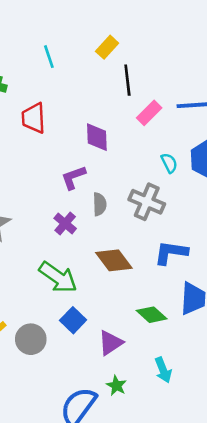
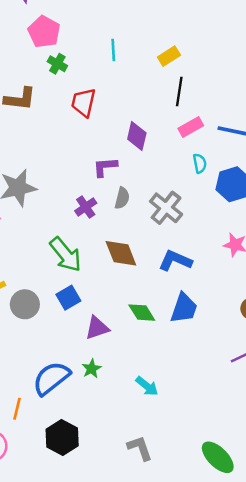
cyan semicircle: (169, 163) -> (200, 163), moved
cyan arrow: (163, 370) -> (147, 386), moved, turned -45

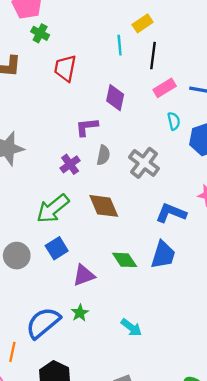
cyan line: (113, 50) -> (120, 45), moved
green arrow: (65, 255) -> (53, 209), turned 92
blue L-shape: (175, 261) -> (171, 213), moved

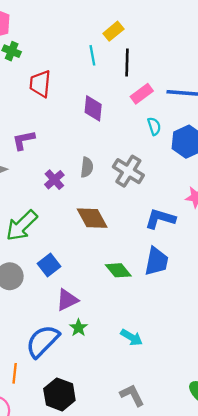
purple L-shape: (87, 127) -> (24, 140), moved
green arrow: (53, 209) -> (22, 226), moved
purple triangle: (84, 275) -> (67, 300), moved

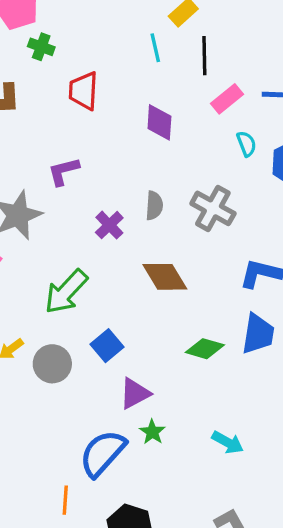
green diamond: (118, 270) -> (205, 349), turned -32

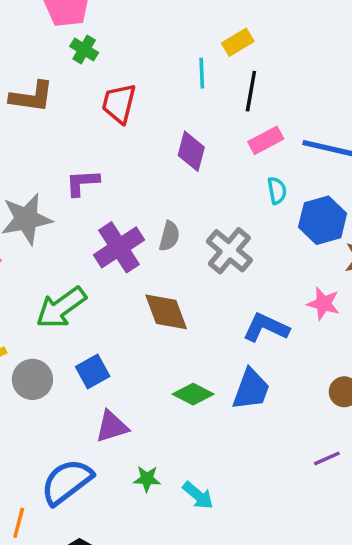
purple cross: (109, 225) -> (119, 247), size x1.6
green star: (152, 432) -> (147, 479), moved, turned 30

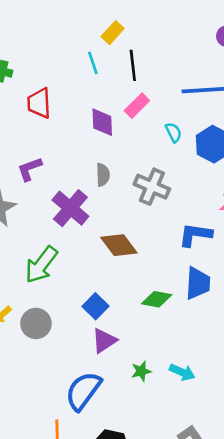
pink rectangle: (266, 140) -> (137, 106), moved
gray semicircle: (169, 236) -> (103, 175), moved
blue square: (93, 371) -> (96, 306), moved

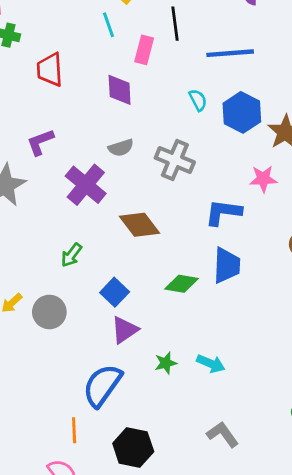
black line: (133, 65) -> (175, 24), moved
pink rectangle: (137, 106) -> (144, 50), moved, turned -30
gray semicircle: (103, 175) -> (121, 148), turned 75
green arrow: (41, 265) -> (71, 255), moved, size x0.6

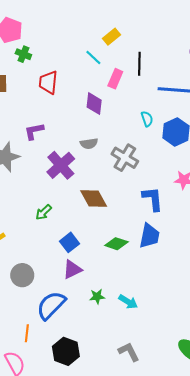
cyan line: (108, 25) -> (93, 58), turned -36
blue L-shape: (223, 212) -> (153, 199), turned 68
gray circle: (49, 312) -> (22, 275), moved

